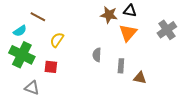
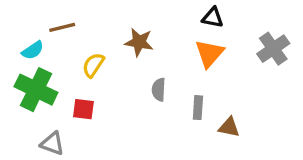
brown star: (109, 15) -> (139, 42), moved
brown line: (38, 17) -> (62, 27), turned -42

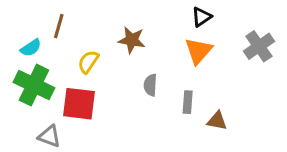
black triangle: (213, 18) -> (202, 17), turned -45
brown line: (62, 27) -> (59, 26), turned -60
red square: (83, 109) -> (79, 104), size x1.6

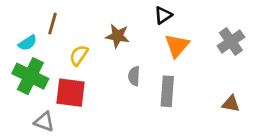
black triangle: (202, 17) -> (163, 15), moved
gray rectangle: (188, 102) -> (167, 91), size x1.5
brown triangle: (217, 121) -> (231, 104), moved

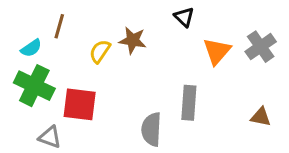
black triangle: (163, 15) -> (184, 17), turned -42
orange triangle: (177, 46) -> (217, 51), moved
yellow semicircle: (79, 55) -> (100, 51), moved
gray semicircle: (134, 76) -> (151, 129), moved, size x1.5

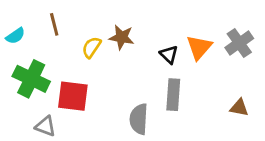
black triangle: (184, 17) -> (169, 54), moved
brown line: (59, 26) -> (54, 24), turned -30
cyan semicircle: (31, 48) -> (15, 36), moved

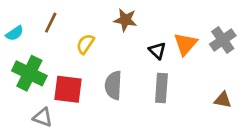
brown line: (54, 24) -> (51, 23), turned 40
brown star: (122, 37) -> (125, 20), moved
gray semicircle: (139, 119) -> (113, 85), moved

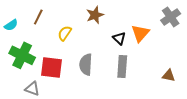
brown star: (125, 20) -> (95, 15), turned -30
gray cross: (223, 40) -> (171, 17), moved

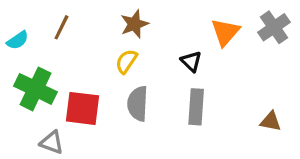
brown star: (95, 15) -> (134, 24), moved
yellow semicircle: (65, 33) -> (126, 61), moved
orange triangle: (140, 33) -> (225, 32), moved

